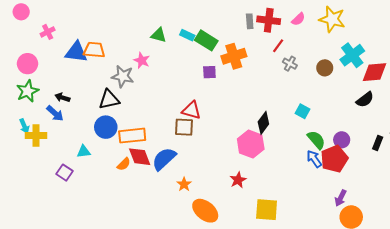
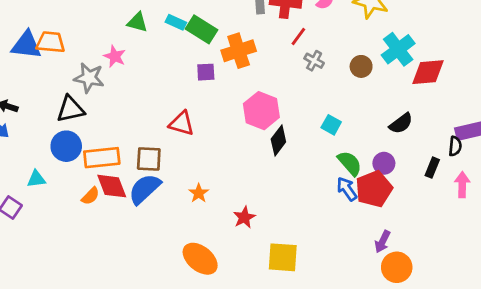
black semicircle: (365, 100) -> (401, 123), moved
brown square: (184, 127) -> (149, 159), moved
pink hexagon: (251, 144) -> (261, 111), moved
orange star: (184, 184) -> (199, 193), moved

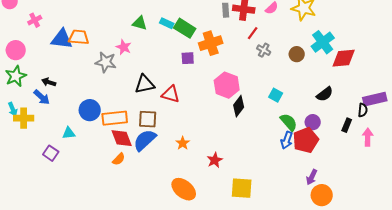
black triangle: (70, 109) -> (145, 84), moved
blue arrow: (347, 189) -> (287, 140), turned -126
orange semicircle: (90, 196) -> (119, 159), moved

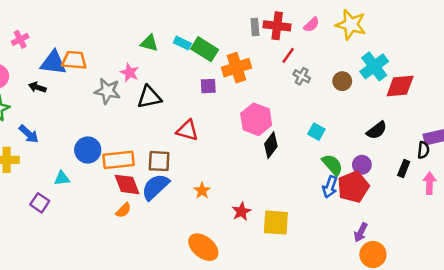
black arrow: (49, 82) -> (37, 87), moved
black triangle: (145, 84) -> (149, 97), moved
yellow square: (242, 188) -> (276, 223), moved

